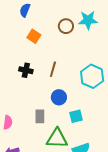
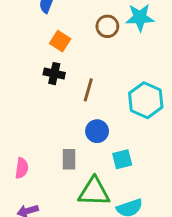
black cross: (26, 70) -> (54, 74), moved

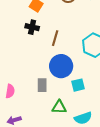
blue circle: (97, 131) -> (61, 66), size x1.5
green triangle: (94, 192) -> (59, 107), size x0.7

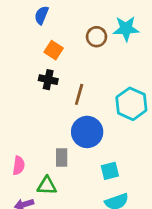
cyan square: (78, 85) -> (110, 171), moved
green triangle: (59, 107) -> (47, 186), moved

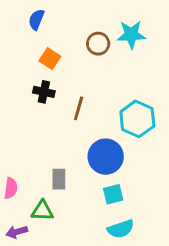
blue circle: (87, 132) -> (106, 157), moved

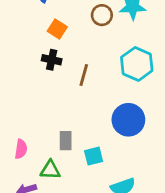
cyan hexagon: (137, 119) -> (137, 64), moved
blue circle: (106, 157) -> (128, 120), moved
cyan square: (113, 194) -> (94, 156), moved

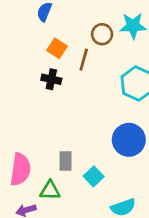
brown line: (84, 75) -> (84, 60), moved
pink semicircle: (21, 149) -> (20, 169), size x1.6
cyan square: (94, 156) -> (94, 176), turned -30

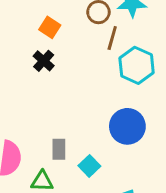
brown line: (84, 60) -> (112, 38), moved
black cross: (51, 79) -> (44, 61), turned 30

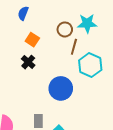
blue circle: (127, 126) -> (61, 88), moved

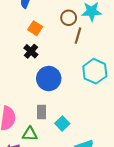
cyan hexagon: (90, 65) -> (95, 71), moved
blue circle: (61, 88) -> (49, 78), moved

